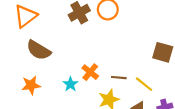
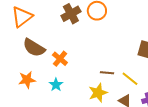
orange cross: (90, 72) -> (60, 59), moved
cyan star: (70, 84) -> (56, 85), moved

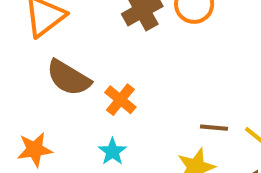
orange star: (27, 80) -> (35, 150), moved

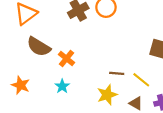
orange star: (35, 150) -> (21, 85), turned 30

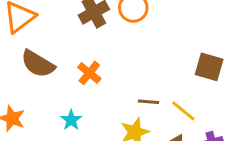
orange cross: (66, 58) -> (89, 73), moved

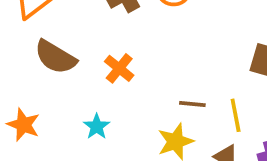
yellow line: (183, 111) -> (236, 115), turned 40

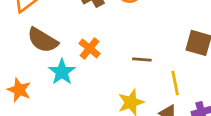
brown line: (192, 104) -> (142, 60), moved
cyan star: (97, 127) -> (62, 72), moved, size x1.4

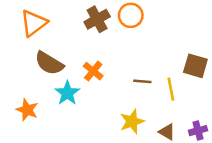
yellow line: (175, 83) -> (171, 89), moved

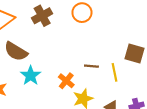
brown cross: (97, 19) -> (42, 16), moved
orange cross: (93, 71) -> (66, 81), moved

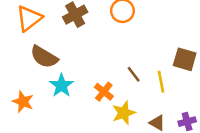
brown line: (91, 66) -> (134, 74), turned 48

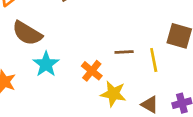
brown line: (134, 74) -> (124, 52), turned -56
yellow star: (124, 113) -> (113, 94), turned 30

